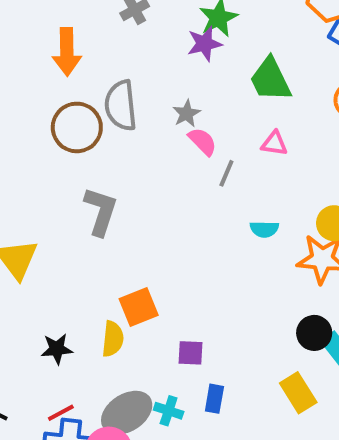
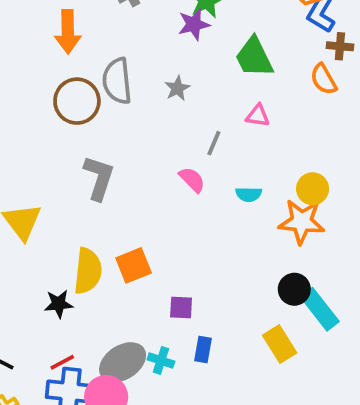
pink semicircle: (202, 141) -> (192, 180), moved
yellow semicircle: (113, 339) -> (88, 271), moved, size x1.4

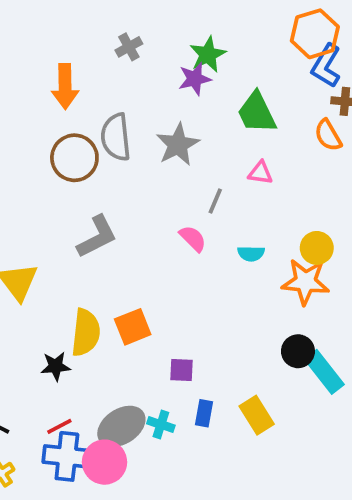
gray star: (177, 88) -> (178, 145), size x1.6
gray L-shape: (99, 178) -> (97, 237), turned 45
yellow rectangle: (280, 344) -> (257, 415), moved

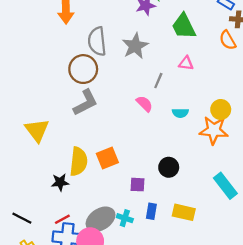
brown circle: (74, 158) -> (83, 69), moved
black circle: (298, 351) -> (169, 167), moved
yellow rectangle: (257, 415) -> (184, 212), turned -45

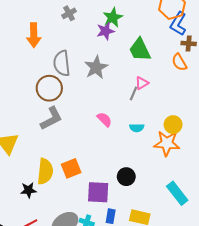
pink triangle: (186, 63) -> (142, 83), turned -40
gray line: (158, 81) -> (134, 93), moved
purple square: (137, 185) -> (98, 192), size x1.6

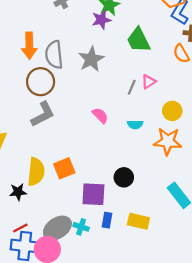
orange arrow: (34, 35) -> (29, 46), moved
pink triangle: (142, 83) -> (149, 82), moved
yellow circle: (173, 125) -> (172, 111), moved

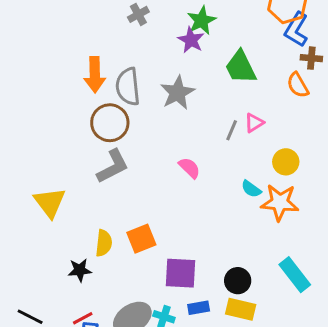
purple star: (101, 20) -> (191, 40), turned -30
cyan semicircle: (135, 124) -> (251, 189), moved, turned 35
yellow semicircle: (36, 172) -> (104, 243), size x0.7
black circle: (124, 177) -> (238, 281), moved
blue rectangle: (107, 220) -> (199, 308), turned 70

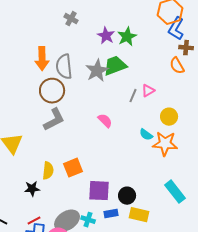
gray cross: (138, 14) -> (71, 19), turned -32
green star: (202, 20) -> (127, 37), moved
green trapezoid: (241, 67) -> (115, 66), moved, turned 95
black circle: (238, 281) -> (127, 196), moved

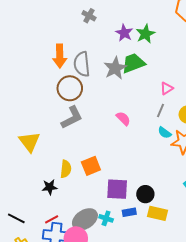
gray line: (133, 96) -> (161, 110), moved

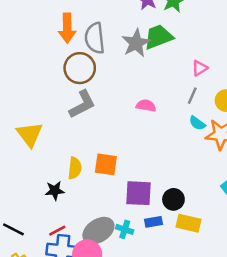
pink semicircle: (123, 119) -> (146, 106), turned -35
orange square: (91, 166) -> (106, 164), turned 30

